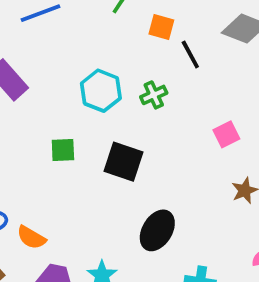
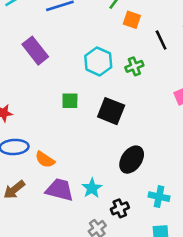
orange square: (161, 27) -> (132, 20), moved

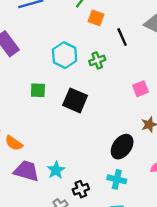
black ellipse: (132, 160) -> (122, 147), moved

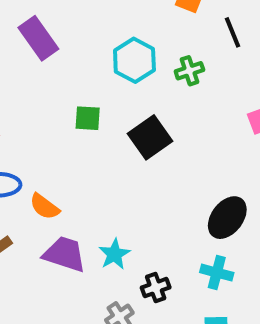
black square: (75, 100) -> (150, 137), turned 30

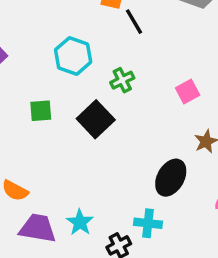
black line: (233, 32) -> (134, 22), moved
green cross: (189, 71) -> (122, 80), moved
cyan cross: (217, 273) -> (148, 223), moved

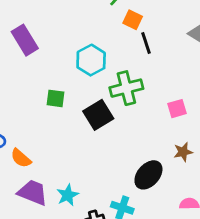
green cross: (122, 80) -> (126, 88), size x1.6

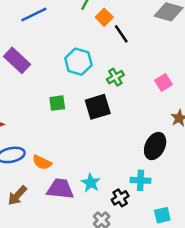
orange square: (133, 20) -> (104, 17), turned 35
green cross: (126, 88) -> (115, 77), size x0.6
black square: (98, 115) -> (98, 107), turned 30

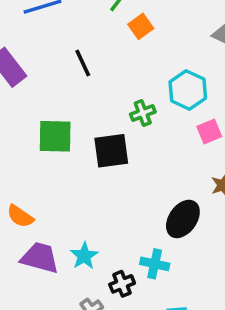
black line: (121, 34) -> (83, 63), moved
cyan hexagon: (78, 62) -> (188, 90), moved
green square: (57, 103) -> (55, 136), size x1.5

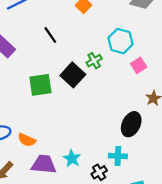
black square: (111, 151) -> (73, 75), moved, turned -30

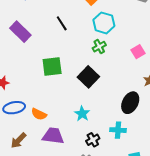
cyan hexagon: (121, 41) -> (104, 23), moved
black square: (73, 75) -> (88, 77), moved
cyan star: (72, 158) -> (82, 114), moved
black cross: (99, 172) -> (93, 140), moved

